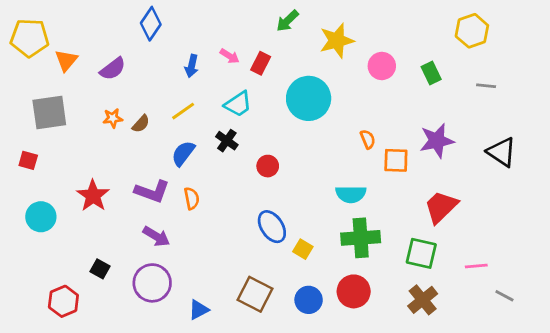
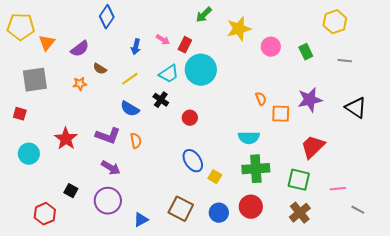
cyan circle: (309, 98) -> (201, 70), moved
brown semicircle: (141, 124) -> (100, 69), moved, turned 80
blue semicircle: (183, 153) -> (130, 109), turned -96

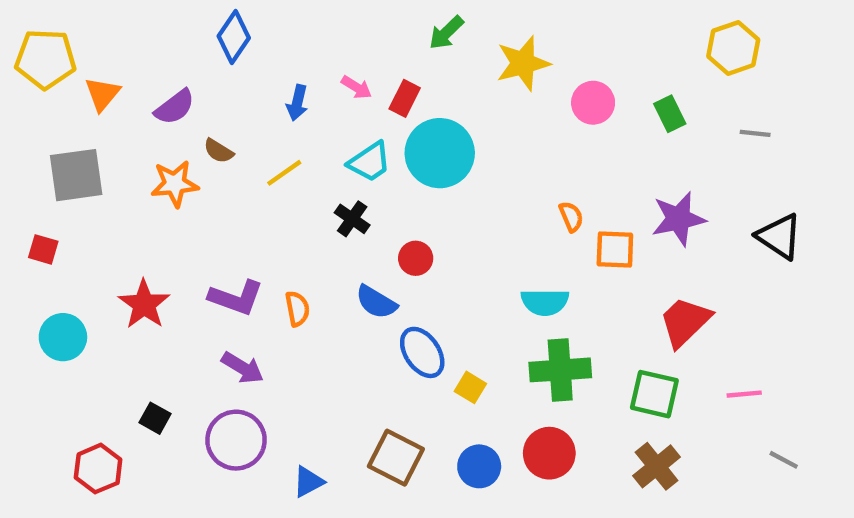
orange star: (80, 84) -> (175, 184), size x1.5
blue semicircle: (130, 109) -> (376, 302), moved
pink line: (338, 189) -> (744, 394), moved

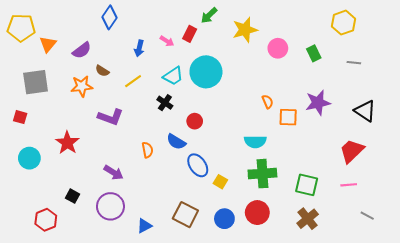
red rectangle: (405, 98) -> (190, 34), moved
purple L-shape: (236, 298) -> (110, 117), moved
orange semicircle: (297, 309) -> (147, 150), moved
red trapezoid: (685, 322) -> (352, 151), moved

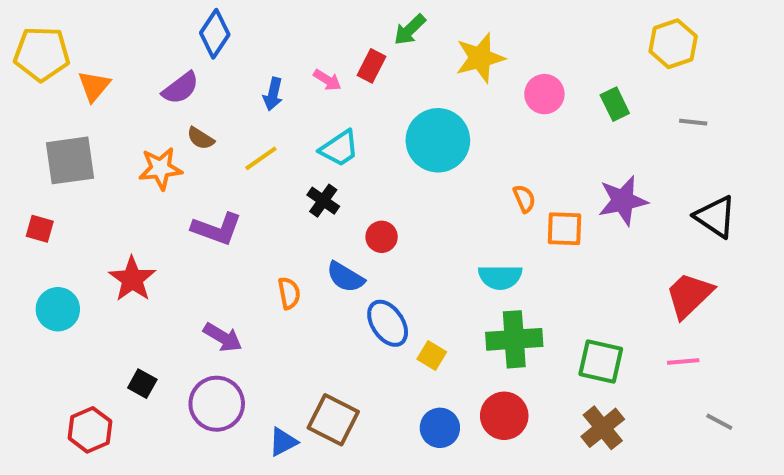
purple semicircle: (82, 50) -> (181, 88), moved
cyan circle: (206, 72) -> (438, 140), moved
brown square: (185, 215) -> (333, 420), moved

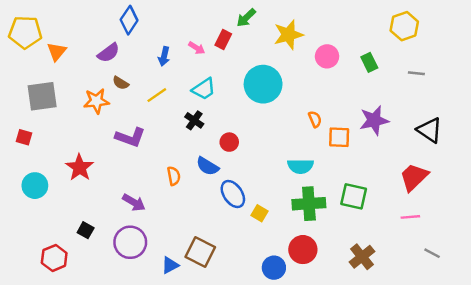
green square: (601, 361) -> (354, 196), moved
blue circle: (440, 428) -> (274, 268), moved

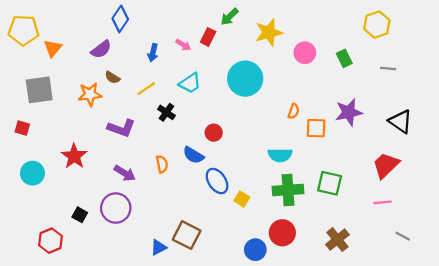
orange semicircle: (315, 119) -> (294, 111), turned 42
black cross: (194, 120) -> (166, 112), moved
purple arrow: (134, 202) -> (125, 173), moved
purple circle: (130, 242) -> (116, 208), moved

